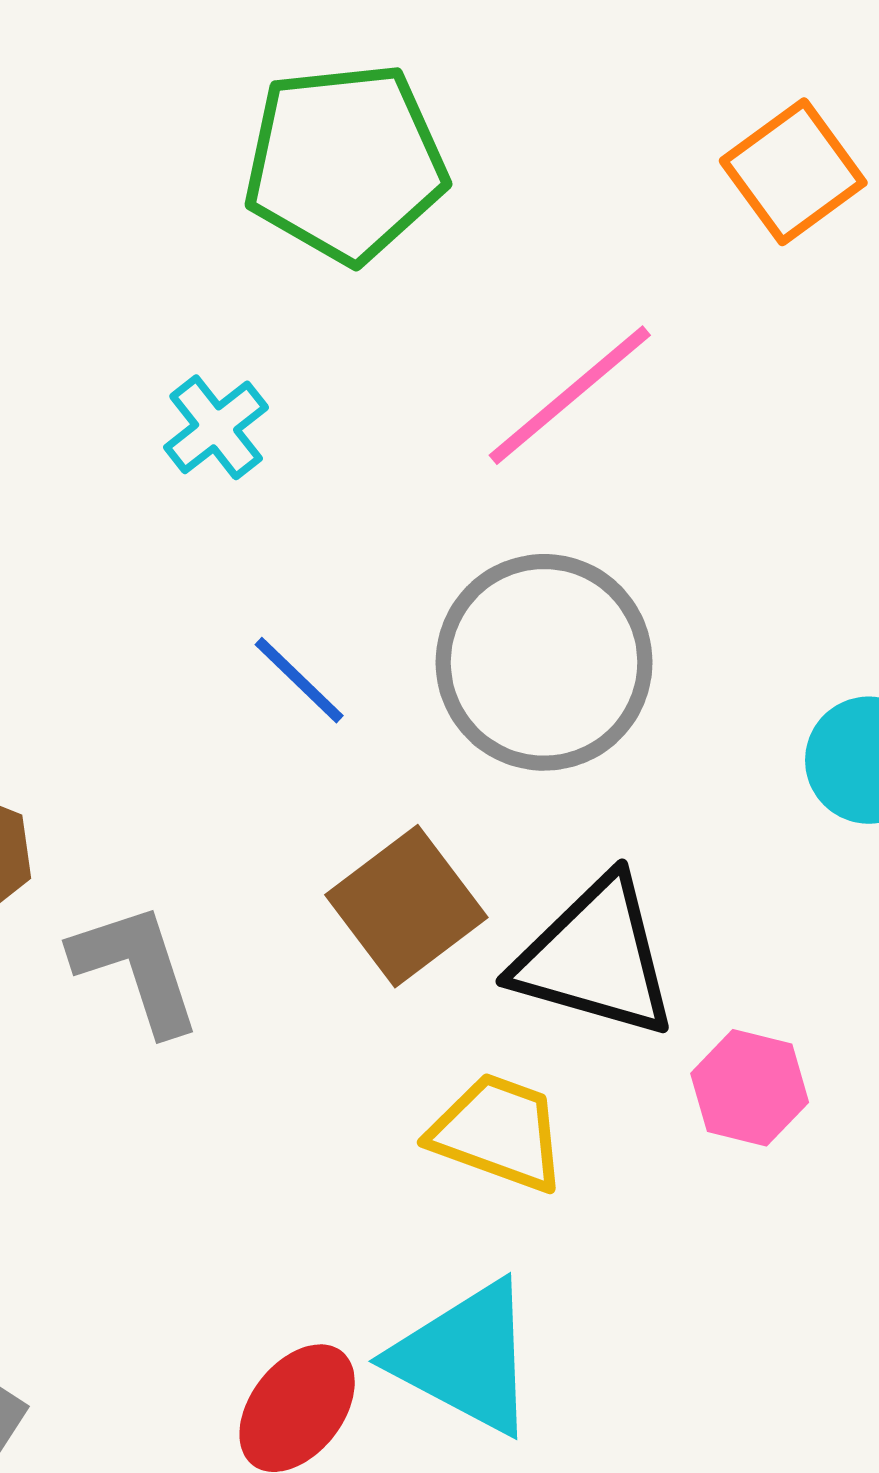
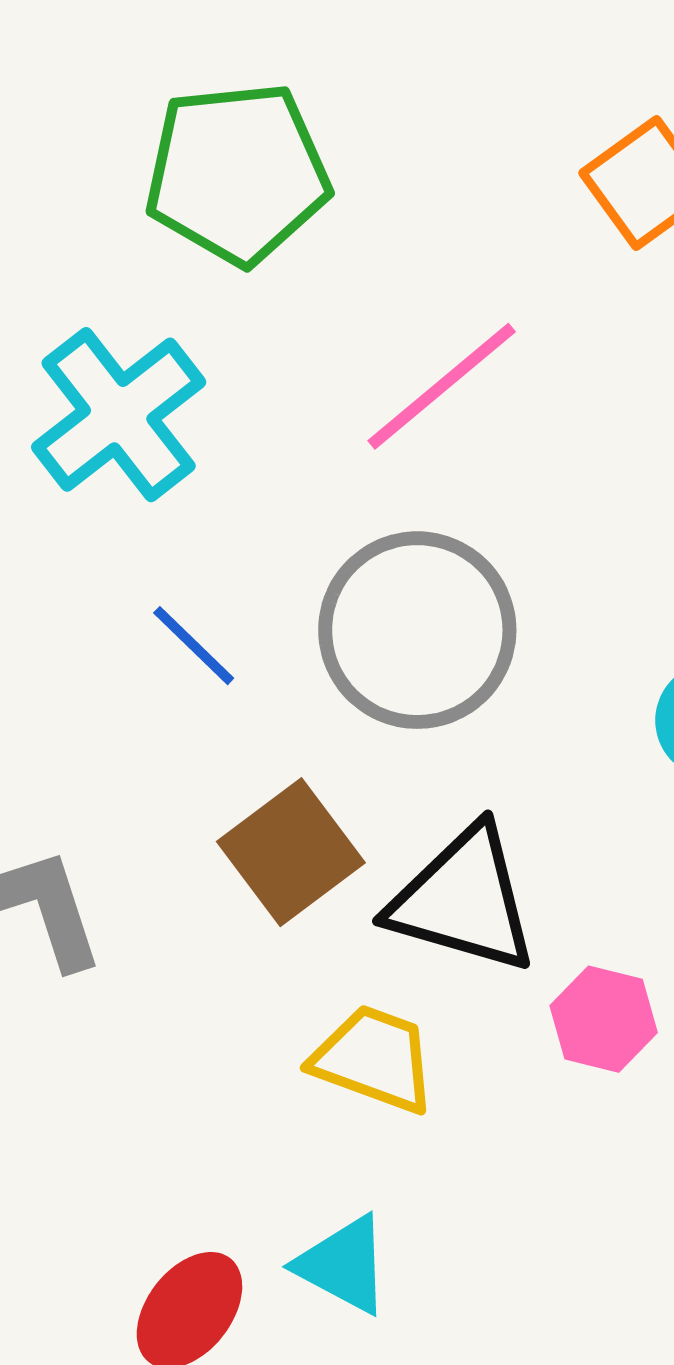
cyan cross: (216, 427) -> (119, 415), size x1.8
cyan triangle: (465, 1358) -> (343, 1265), size x0.7

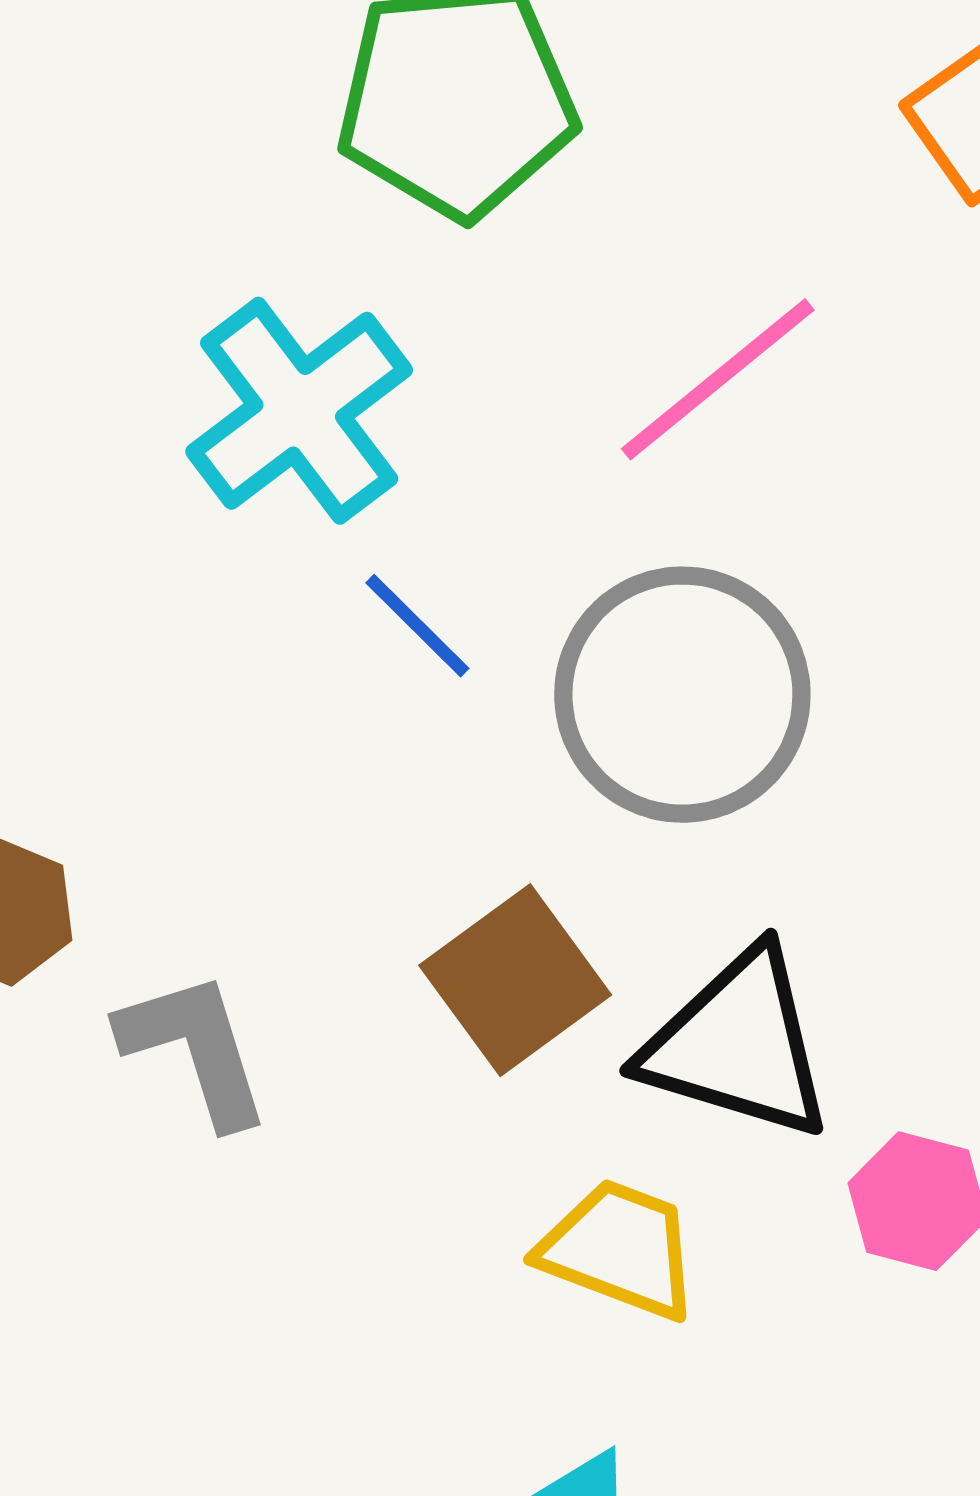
blue line: (194, 646) -> (417, 626), moved

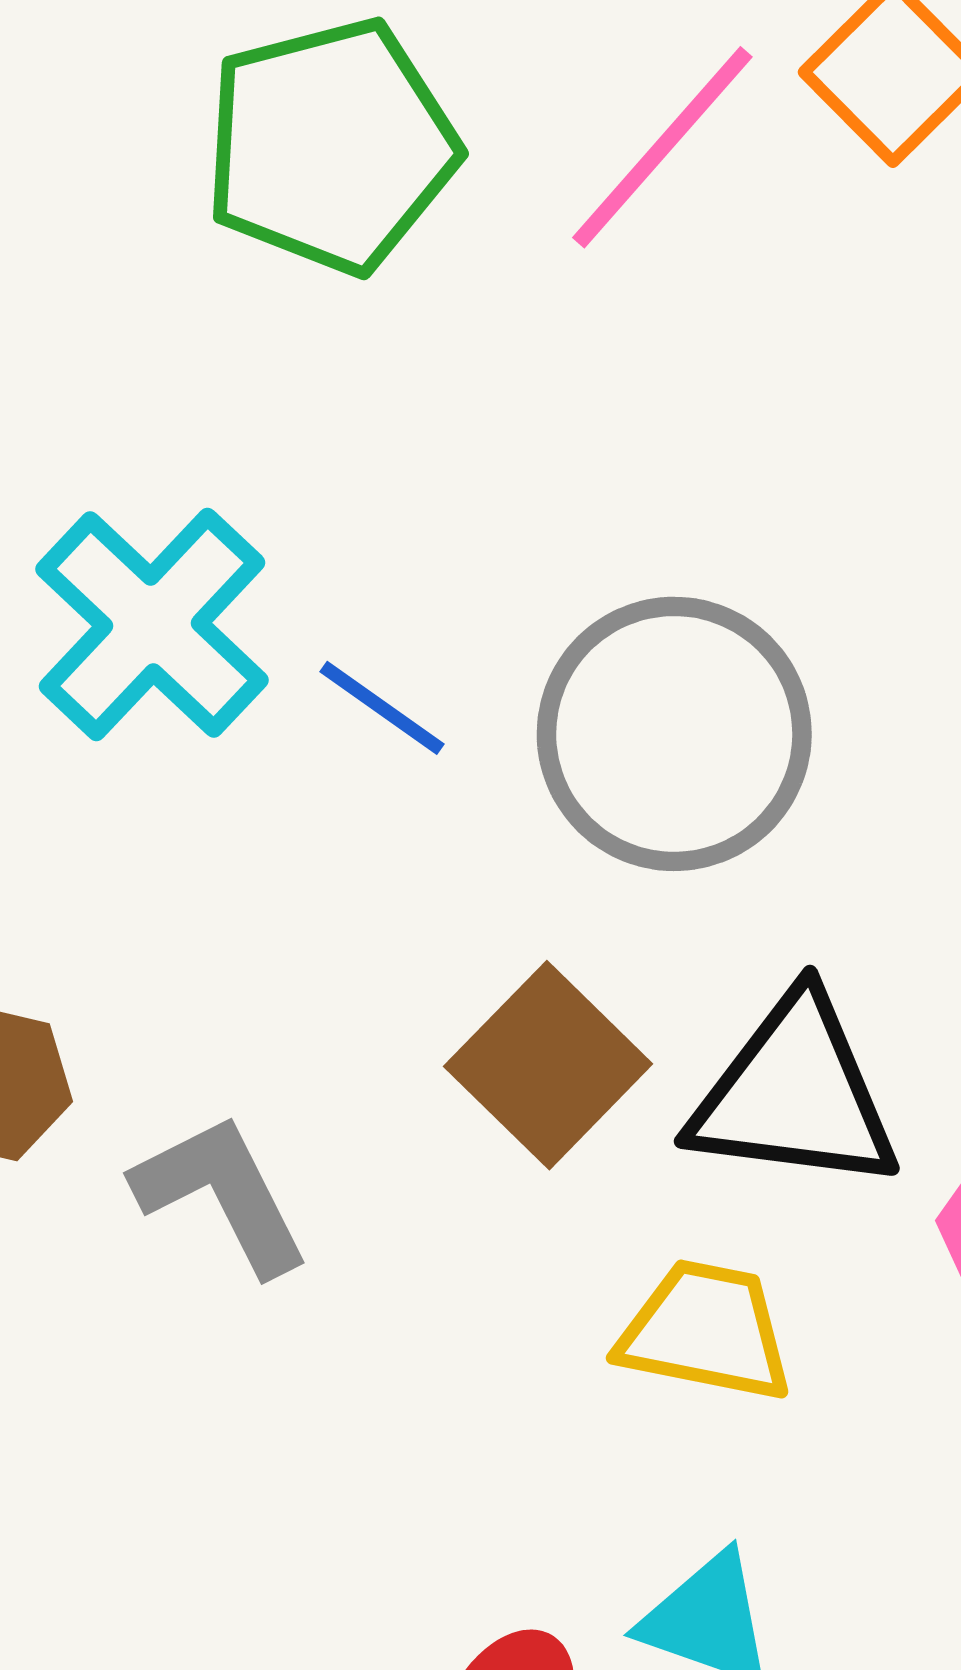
pink line: (718, 379) -> (662, 147), moved
cyan cross: (299, 411) -> (152, 625), moved

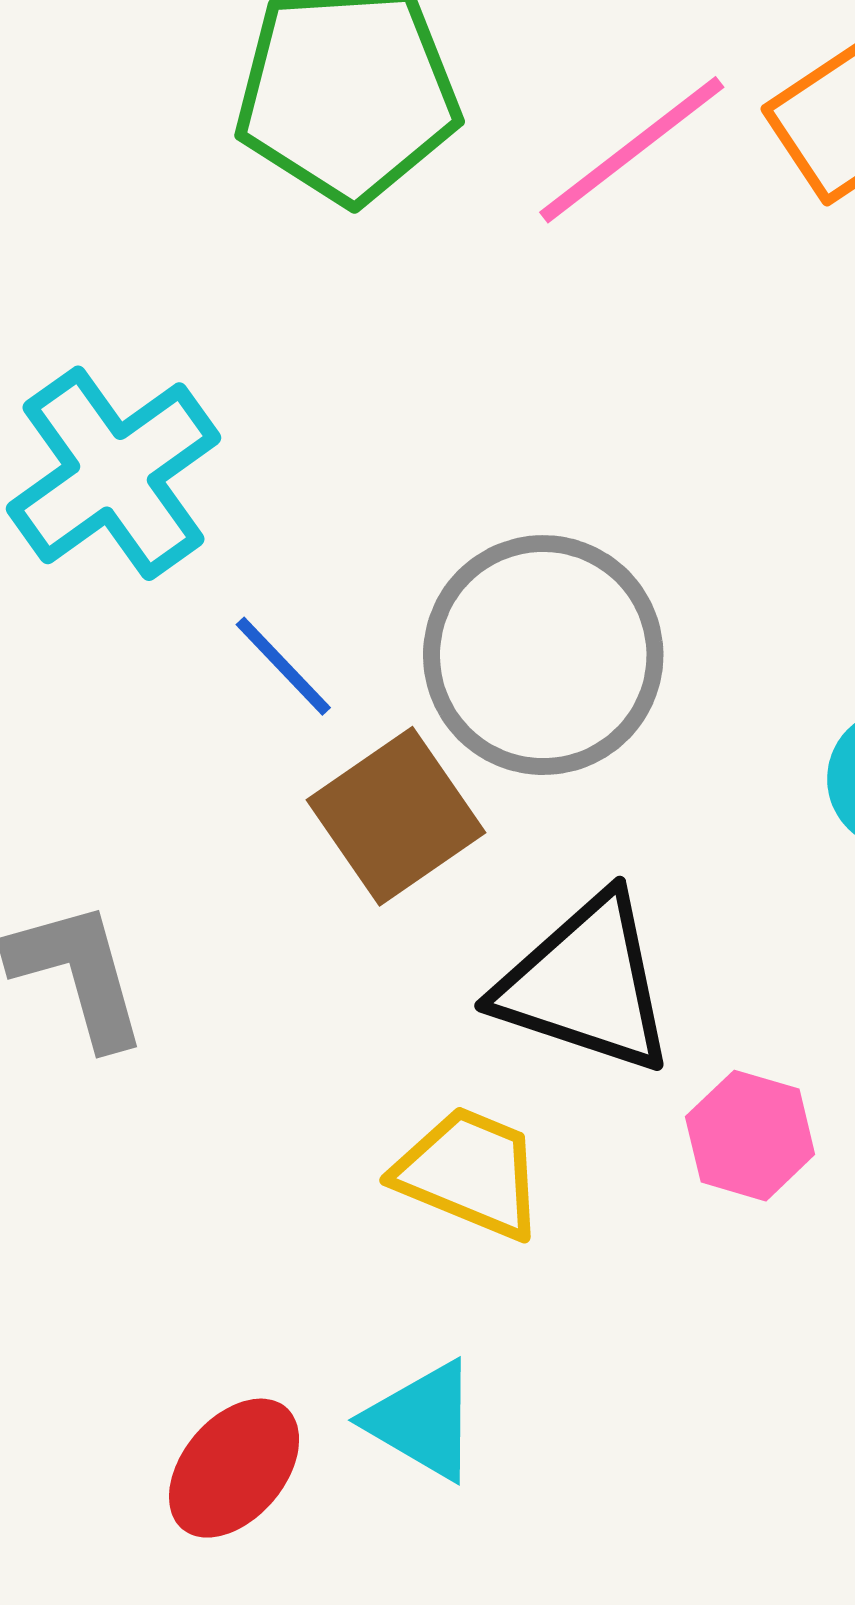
blue line: (382, 708) -> (283, 666), moved
brown square: (548, 1065) -> (396, 816), moved

